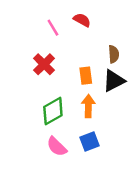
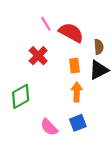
red semicircle: (82, 20) -> (71, 33), moved, size x1.6
green diamond: (53, 111) -> (21, 96), moved

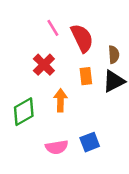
red semicircle: (71, 33) -> (82, 38), turned 35
orange arrow: (77, 92) -> (60, 100), moved
pink semicircle: (49, 127) -> (57, 147), turned -54

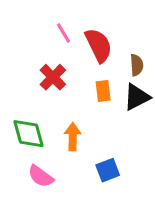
orange arrow: (60, 100) -> (73, 137), moved
green diamond: (24, 112) -> (28, 134), turned -76
pink semicircle: (57, 147) -> (41, 176), moved, turned 45

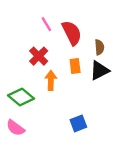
green diamond: (28, 134) -> (21, 97), turned -35
orange arrow: (73, 137) -> (51, 80), moved
pink semicircle: (41, 176) -> (15, 128), moved

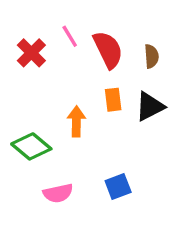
brown semicircle: (99, 47) -> (152, 56), moved
red cross: (39, 56) -> (31, 53), moved
pink semicircle: (15, 128) -> (58, 193), moved, turned -48

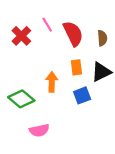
blue square: (118, 187) -> (82, 95), moved

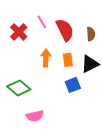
orange arrow: (52, 82) -> (46, 58), moved

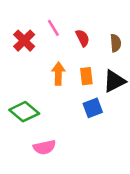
red semicircle: (65, 30) -> (83, 38), size x0.6

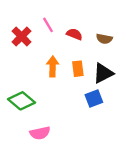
red semicircle: (83, 38) -> (74, 34), turned -42
brown semicircle: (116, 43) -> (104, 39), turned 105
blue square: (93, 108) -> (94, 99), moved

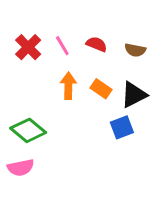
pink line: (48, 25) -> (62, 46), moved
orange rectangle: (78, 69) -> (101, 89), turned -49
pink semicircle: (40, 133) -> (21, 168), moved

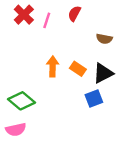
red semicircle: (97, 44) -> (74, 14), moved, turned -84
pink line: (62, 46) -> (47, 20), moved, turned 49
red cross: (28, 47) -> (24, 15), moved

